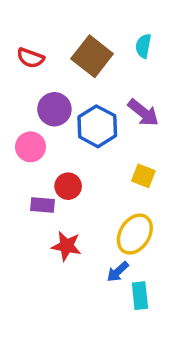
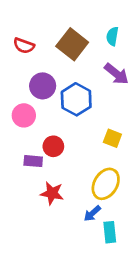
purple arrow: (143, 113) -> (116, 74), moved

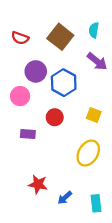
red circle: (53, 146) -> (55, 117), moved
red star: (52, 193) -> (38, 184), moved
blue arrow: (92, 213) -> (65, 198), moved
cyan rectangle: (110, 232) -> (96, 203), moved

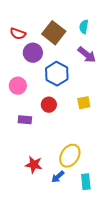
purple circle: (36, 71) -> (33, 53), moved
yellow square: (94, 115) -> (84, 103), turned -32
yellow ellipse: (88, 153) -> (70, 156), moved

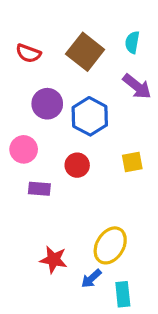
purple circle: (33, 53) -> (47, 104), moved
pink circle: (18, 86) -> (24, 149), moved
cyan rectangle: (86, 182) -> (123, 294), moved

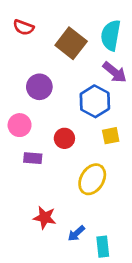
cyan semicircle: (132, 42) -> (111, 35), size x1.6
red semicircle: (28, 53) -> (24, 27), moved
blue hexagon: (90, 116) -> (95, 101), moved
yellow ellipse: (110, 245) -> (92, 179), moved

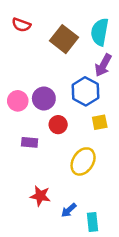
purple arrow: (115, 72) -> (103, 65), turned 80
purple circle: (39, 87) -> (44, 98), moved
pink circle: (20, 125) -> (18, 101), moved

